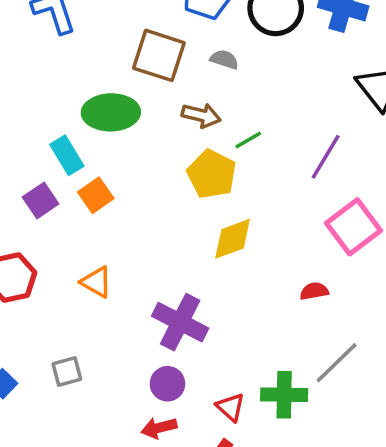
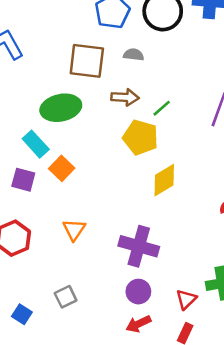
purple square: (41, 200) -> (23, 180), turned -30
orange triangle: (96, 282) -> (74, 230), turned 45
red triangle: (231, 407) -> (186, 299), turned 45

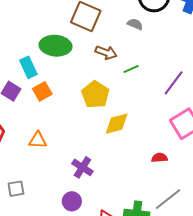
gray semicircle: (134, 55) -> (135, 24), moved
yellow pentagon: (141, 137) -> (95, 94), moved
orange triangle: (74, 230) -> (38, 140), turned 42
purple cross: (139, 246) -> (82, 167), size x0.7

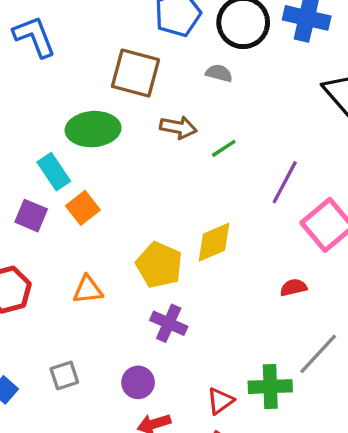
purple line: (174, 83) -> (285, 182), moved
yellow pentagon: (95, 94) -> (159, 265), moved
purple circle: (72, 201) -> (138, 382), moved

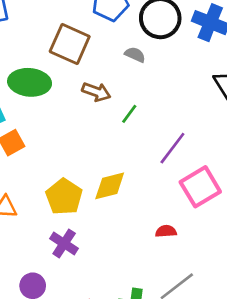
green line: (224, 148) -> (129, 114), turned -30

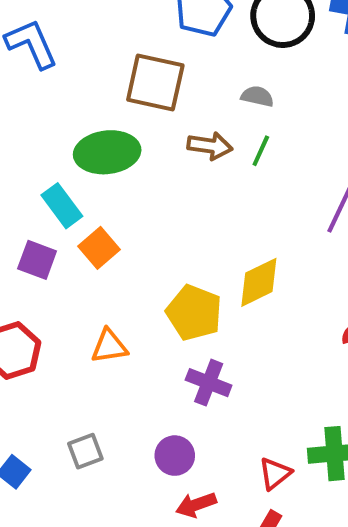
gray semicircle: (135, 55) -> (257, 96), moved
green line: (129, 114) -> (261, 151), moved

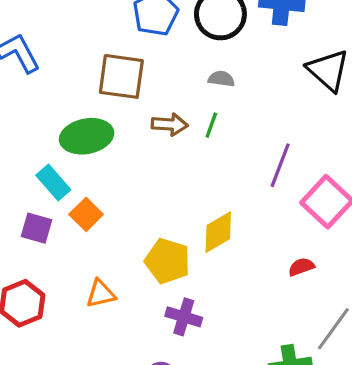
gray semicircle: (257, 96) -> (221, 79), moved

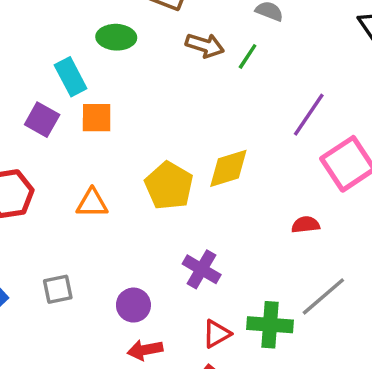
green ellipse: (87, 136) -> (116, 37), size x0.7
orange square: (86, 214) -> (97, 118), turned 32
purple cross: (184, 317) -> (202, 269), moved

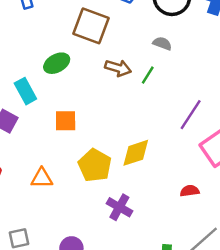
green ellipse: (116, 37) -> (57, 63), turned -30
orange square: (97, 118) -> (66, 121), moved
purple cross: (202, 269) -> (119, 207), moved

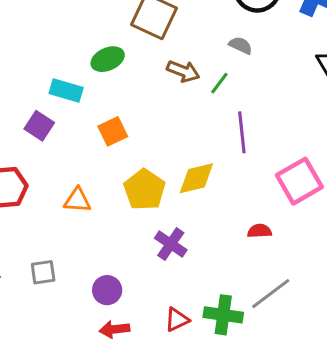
cyan rectangle: (25, 91) -> (66, 90), turned -50
purple line: (191, 115) -> (242, 132), moved, turned -44
orange square: (66, 121) -> (113, 131), turned -30

